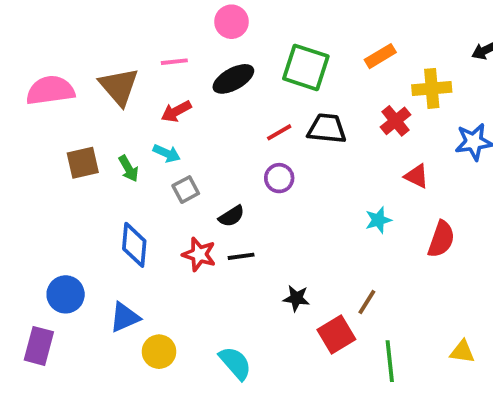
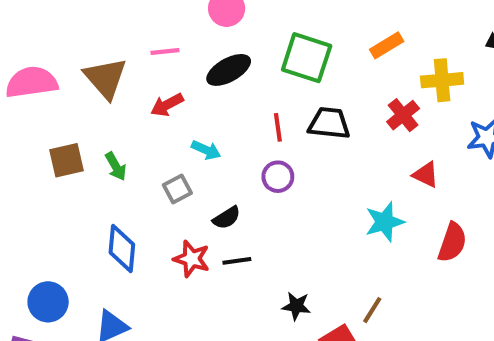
red line: (279, 132) -> (278, 127), turned -68
cyan arrow: (167, 153) -> (206, 150), moved
cyan star: (378, 220) -> (385, 222), size x1.4

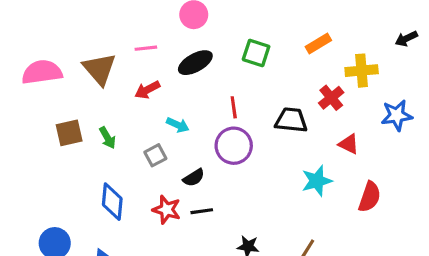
green square: (307, 58) -> (256, 53), size x0.7
black trapezoid: (329, 123) -> (291, 120), moved
purple circle: (278, 177) -> (234, 146), size x1.5

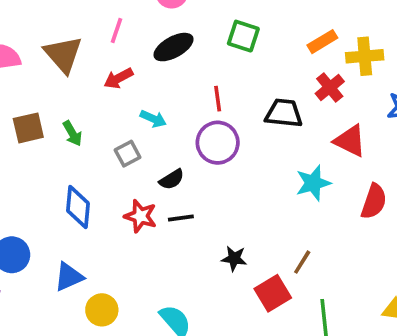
orange rectangle: (318, 43) -> (322, 42), moved
pink line: (146, 48) -> (117, 31), turned -65
red triangle: (349, 144) -> (350, 141), size x1.4

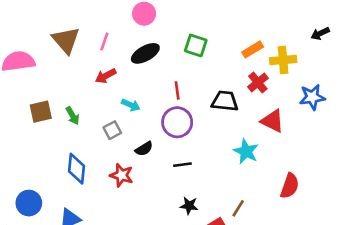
brown triangle: (63, 54) -> (66, 40), moved
cyan star: (313, 183) -> (246, 151), turned -30
red semicircle: (374, 201) -> (290, 186), moved
black line: (181, 218) -> (182, 165), moved

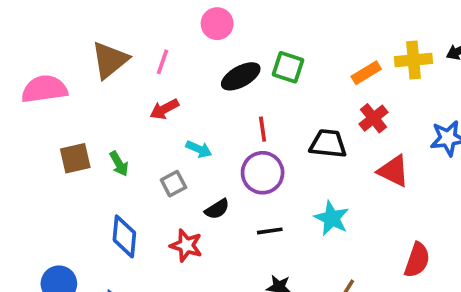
brown triangle: (66, 40) -> (110, 60), turned 32
black ellipse: (145, 53) -> (241, 76), moved
yellow cross: (283, 60) -> (413, 60), moved
cyan star: (246, 151) -> (332, 218), moved

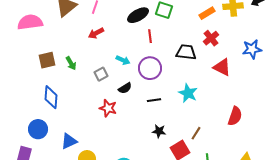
red line: (263, 129) -> (150, 36), moved
cyan arrow: (199, 149) -> (123, 60), moved
blue diamond: (124, 236) -> (51, 97), moved

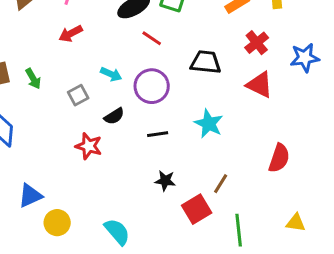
red line: (150, 36) -> (152, 38), turned -48
red cross: (211, 38) -> (257, 43), moved

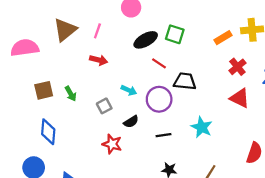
red arrow: (71, 34) -> (99, 60), turned -138
black trapezoid: (206, 62) -> (185, 81), moved

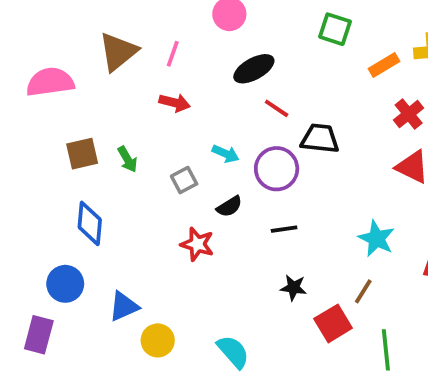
green square: (175, 34) -> (335, 29), moved
cyan star: (202, 127) -> (377, 239), moved

